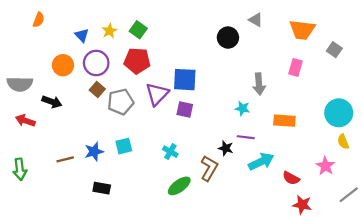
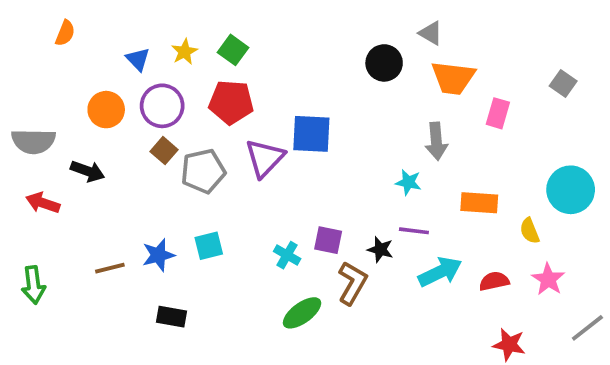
orange trapezoid: (302, 30) -> (453, 78), moved
purple square: (185, 109) -> (328, 240), moved
yellow semicircle: (343, 142) -> (530, 231), moved
red semicircle: (291, 178) -> (494, 281), moved, turned 140

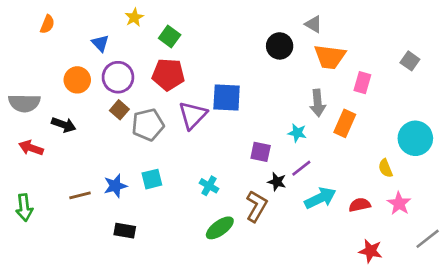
yellow star: (185, 52) -> (134, 17), moved
orange rectangle: (479, 203) -> (345, 123), moved, turned -70
purple line: (414, 231) -> (301, 168), turned -45
purple square: (328, 240) -> (261, 152), moved

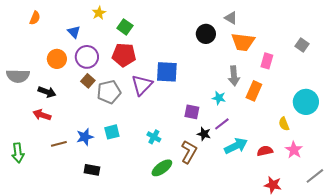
red arrow: (31, 148) -> (42, 115), moved

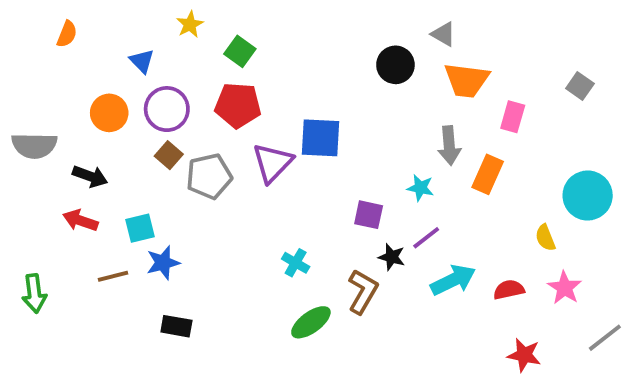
cyan square: (112, 132) -> (140, 228), moved

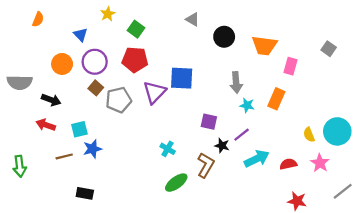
gray triangle: (443, 34) -> (193, 19), moved
gray arrow: (449, 146) -> (236, 82), moved
cyan star: (420, 188) -> (247, 105), moved
cyan circle: (588, 195) -> (337, 131), moved
black rectangle: (176, 326) -> (85, 193), moved

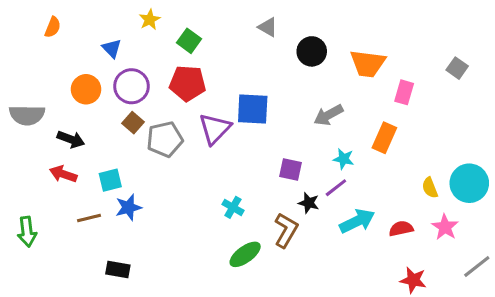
gray arrow: (236, 82) -> (328, 115), turned 66
cyan star: (247, 105) -> (344, 159), moved

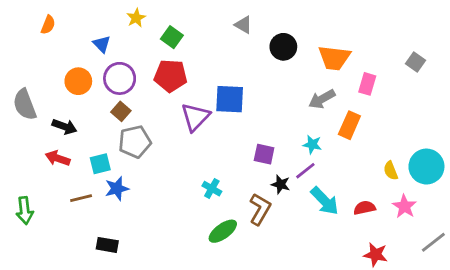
gray semicircle: (27, 115) -> (25, 105), turned 68
gray arrow: (328, 115) -> (322, 99), moved
gray pentagon: (165, 139) -> (135, 142), moved
cyan arrow: (357, 221) -> (325, 201), turned 72

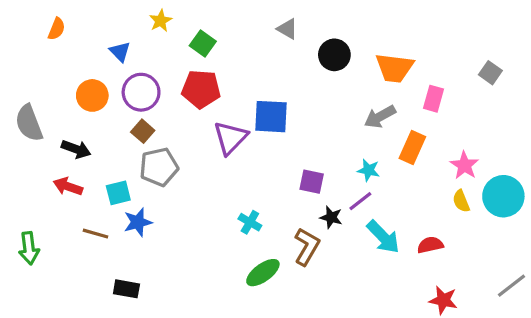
brown line: (81, 198) -> (96, 234), turned 30
pink star: (404, 206) -> (464, 165), moved

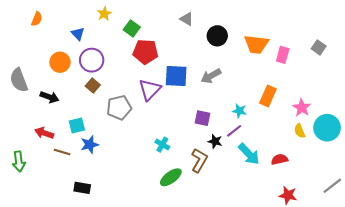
red pentagon: (201, 89) -> (145, 52), moved
pink rectangle: (434, 99) -> (283, 55), moved
gray arrow: (380, 117) -> (211, 76), moved
gray pentagon: (159, 167) -> (119, 108), moved
red arrow: (68, 186) -> (44, 133), moved

